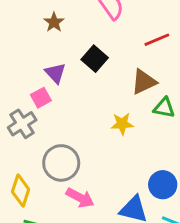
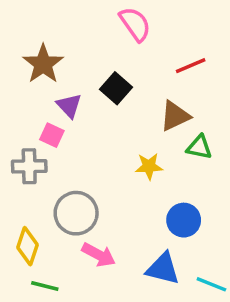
brown star: (54, 22) -> (43, 64), moved, size x1.6
pink square: (41, 98) -> (52, 135), turned -36
gray cross: (22, 124) -> (29, 166), turned 32
blue circle: (163, 185) -> (184, 220), moved

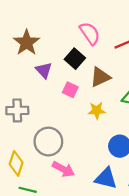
pink semicircle: (135, 24) -> (90, 33), moved
brown triangle: (175, 116) -> (100, 77), moved
pink square: (52, 135) -> (70, 90), moved

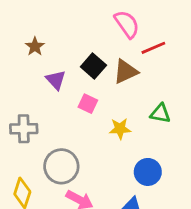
pink semicircle: (90, 33) -> (127, 24), moved
brown star: (27, 43) -> (35, 46), size x0.6
brown triangle: (100, 77) -> (125, 72), moved

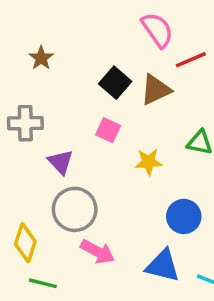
purple triangle: (56, 80) -> (61, 162), moved
gray cross: (24, 129) -> (25, 123), moved

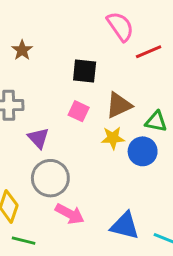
black square: (115, 83) -> (85, 71), turned -35
brown triangle: (156, 90) -> (119, 105), moved
blue circle: (184, 216) -> (143, 151), moved

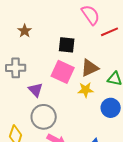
pink square: (79, 111) -> (63, 72), size x1.6
blue circle: (143, 151) -> (111, 108), moved

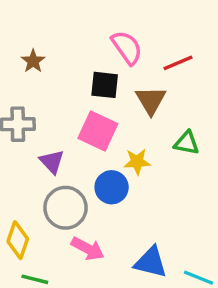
pink semicircle: (91, 15) -> (127, 47), moved
brown triangle: (90, 68) -> (151, 100), moved, turned -36
blue circle: (111, 108) -> (112, 187), moved

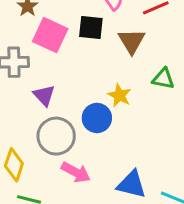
pink square: (98, 131) -> (50, 35), moved
yellow star: (137, 162) -> (119, 95), turned 30

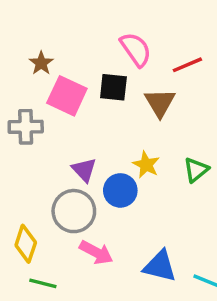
green triangle: (163, 79) -> (196, 170), moved, turned -50
purple triangle: (44, 95) -> (84, 170), moved

